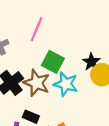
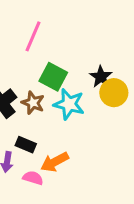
brown star: (37, 83) -> (33, 103), size x0.7

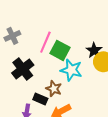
pink line: (33, 36) -> (45, 42), moved
brown star: (33, 103) -> (54, 89), moved

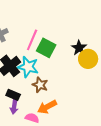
cyan star: (71, 70) -> (28, 67), moved
black rectangle: (40, 99) -> (13, 95), moved

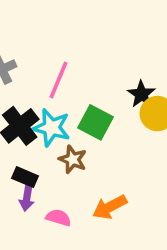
green square: (46, 48) -> (96, 122), moved
orange arrow: (47, 107) -> (110, 207), moved

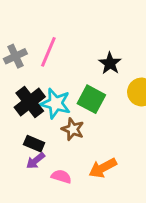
pink line: (58, 80) -> (48, 52), moved
black star: (141, 94) -> (110, 63), moved
purple arrow: (27, 198) -> (35, 161), turned 42

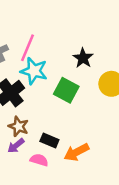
cyan star: (56, 103) -> (34, 71), moved
brown star: (73, 129) -> (18, 126), moved
black rectangle: (34, 144) -> (49, 141), moved

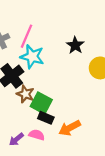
green square: (66, 90) -> (41, 103), moved
brown star: (18, 126) -> (25, 94), moved
purple arrow: (16, 146) -> (16, 139), moved

